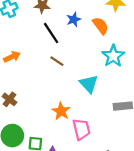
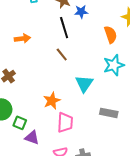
blue star: (74, 19) -> (81, 12), moved

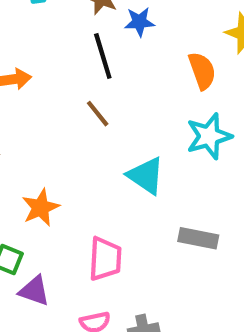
cyan triangle: (84, 84) -> (146, 176), turned -30
orange star: (52, 101) -> (41, 208), moved

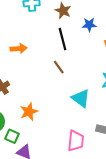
blue star: (139, 22) -> (89, 25), moved
pink trapezoid: (105, 259) -> (76, 141), moved

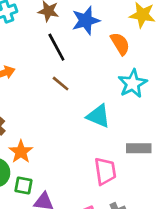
blue star: (89, 25) -> (86, 21), size x1.5
orange star: (29, 112) -> (21, 152), moved

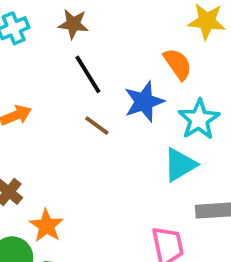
blue star: (86, 21) -> (144, 102), moved
cyan triangle: (98, 116) -> (180, 165), moved, turned -50

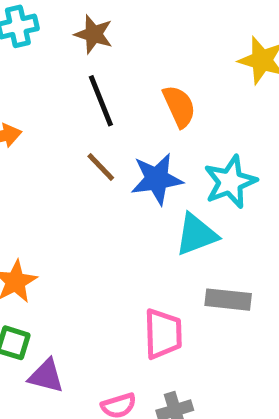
orange semicircle: (178, 64) -> (179, 106), moved
blue star: (144, 102) -> (157, 179), moved

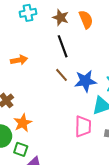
orange semicircle: (179, 106) -> (86, 19), moved
pink trapezoid: (163, 334) -> (83, 127), moved

